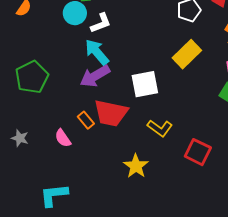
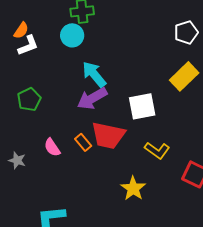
white L-shape: (101, 23) -> (28, 45), moved
green pentagon: (32, 77) -> (29, 99), size x0.7
pink semicircle: (63, 138) -> (52, 147), moved

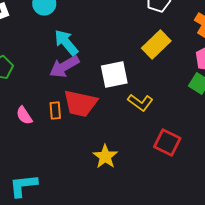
orange rectangle: (83, 142) -> (55, 111), turned 36
yellow L-shape: (157, 150) -> (140, 103), moved

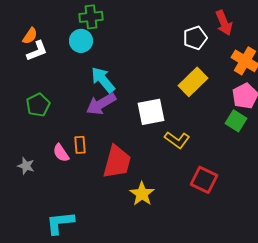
red trapezoid: (80, 104) -> (117, 162), moved, turned -87
orange rectangle: (55, 111) -> (80, 145), moved

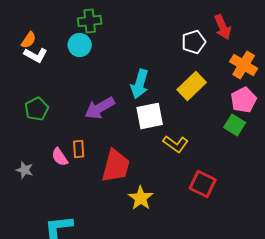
white L-shape: (37, 51) -> (36, 55), turned 50
cyan arrow: (103, 80) -> (140, 84), moved, turned -124

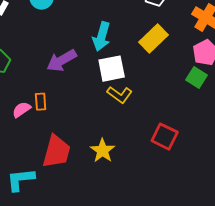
yellow L-shape: (176, 144) -> (120, 95), moved
pink semicircle: (60, 157) -> (22, 110), turned 90
red trapezoid: (116, 166) -> (57, 152), moved

